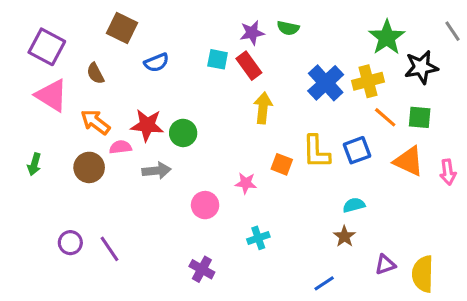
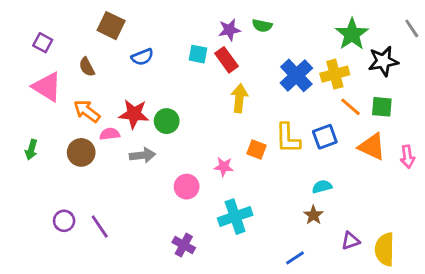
purple square: (47, 47) -> (43, 43), size x0.6
cyan cross: (258, 238) -> (235, 217), size x1.6

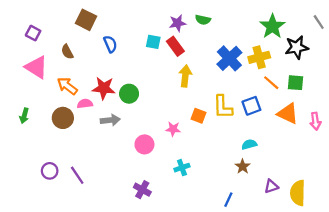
blue semicircle: (142, 57) -> (110, 44), turned -91
cyan cross: (235, 217) -> (182, 168), size x0.6
blue line: (295, 258) -> (228, 200), turned -32

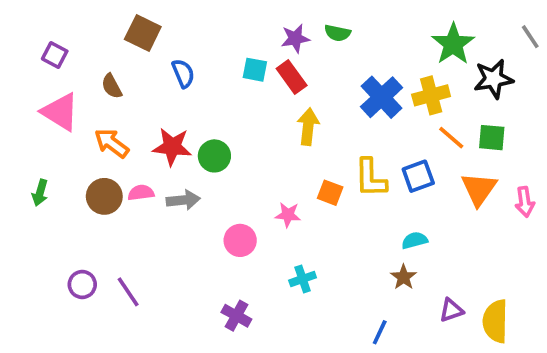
pink semicircle: (85, 104) -> (141, 193), moved
orange triangle: (288, 114) -> (479, 189), turned 40

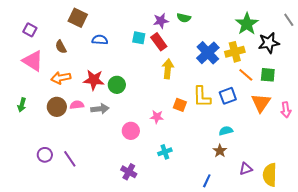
blue semicircle: (183, 73) -> (100, 40), turned -63
orange arrow: (112, 143) -> (61, 78), turned -48

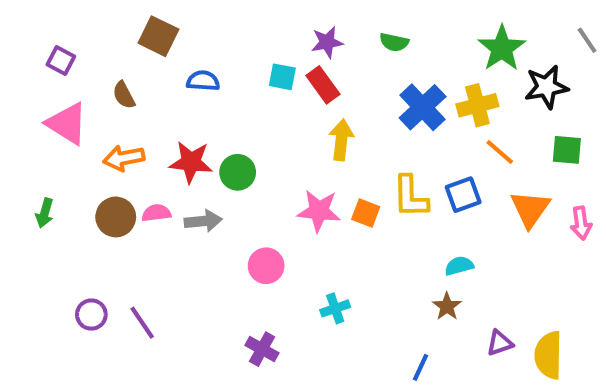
green semicircle: (184, 18) -> (394, 42), moved
green square: (268, 75) -> (567, 150), moved
pink star: (157, 117) -> (319, 211), moved, size x1.5

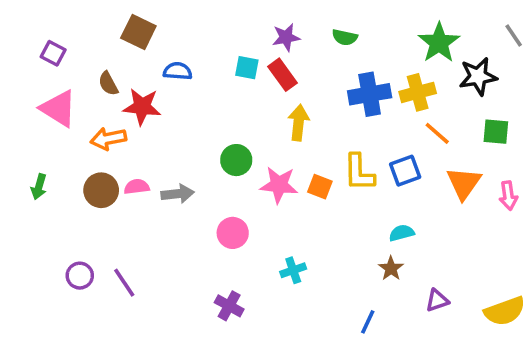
blue cross: (423, 107) -> (370, 94), turned 33
red star: (191, 162) -> (142, 107), moved
green circle: (238, 172) -> (236, 160), moved
yellow semicircle: (549, 355) -> (505, 311), moved, turned -111

